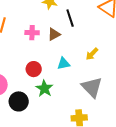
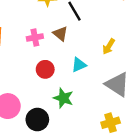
brown triangle: (54, 34) -> (60, 34), turned -40
red circle: (34, 69) -> (45, 69), moved

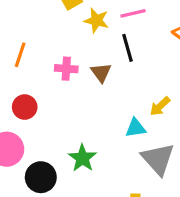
cyan triangle: (79, 65) -> (136, 128), moved
red circle: (45, 69) -> (25, 107), moved

